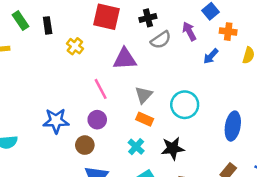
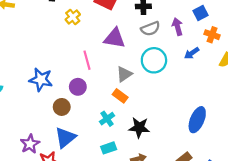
cyan circle: (185, 105) -> (154, 60), moved

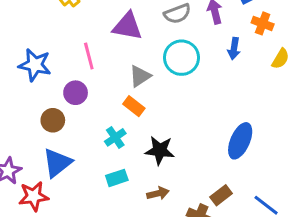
blue arrow: (192, 53) -> (234, 49), turned -48
blue star: (41, 80) -> (35, 65), moved

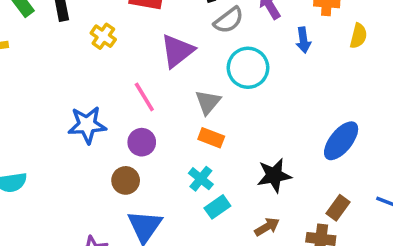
purple triangle: (127, 26) -> (177, 51), turned -32
blue ellipse: (240, 141) -> (341, 141), turned 32
black star: (160, 150) -> (274, 175), moved
cyan rectangle: (117, 178) -> (217, 207), moved

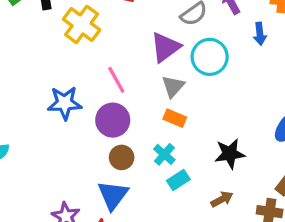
yellow cross: (103, 36) -> (82, 24), size x1.6
purple triangle: (177, 51) -> (165, 47), moved
purple circle: (142, 142) -> (113, 120), size x1.4
brown circle: (126, 180) -> (122, 157), moved

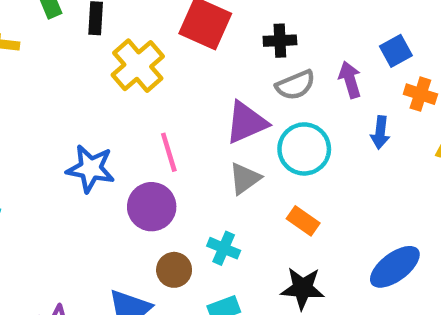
orange rectangle: (175, 118) -> (303, 221), moved
cyan cross: (164, 154) -> (224, 248), moved, turned -30
brown circle: (122, 157) -> (174, 270), moved

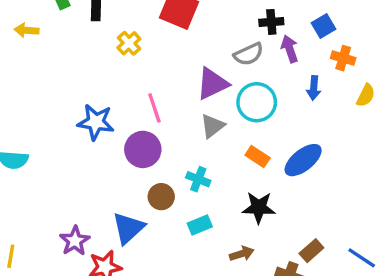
black cross: (280, 41) -> (271, 22), moved
yellow cross: (138, 66) -> (129, 43), size x0.6
blue ellipse: (395, 267) -> (303, 160), moved

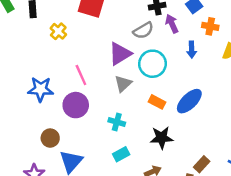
brown circle: (161, 197) -> (50, 138), moved

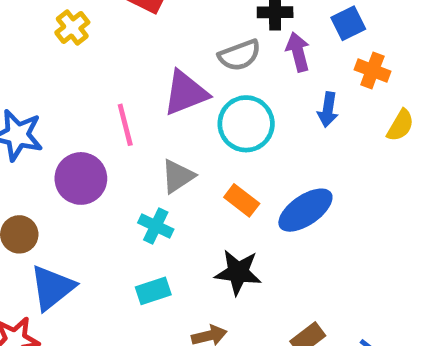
pink line: (81, 75) -> (125, 125), moved
gray triangle: (123, 84) -> (178, 176), moved

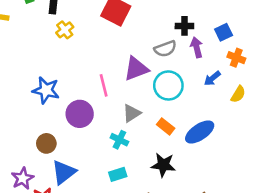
yellow cross: (72, 27) -> (65, 30), moved
blue arrow: (328, 110) -> (212, 78), turned 42
yellow semicircle: (400, 125) -> (238, 94), moved

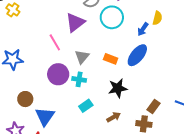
blue arrow: (212, 78) -> (143, 29), moved
cyan circle: (168, 85) -> (112, 17), moved
purple circle: (80, 114) -> (58, 74), moved

